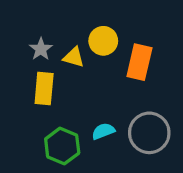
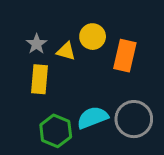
cyan semicircle: (103, 131) -> (93, 118), size x1.5

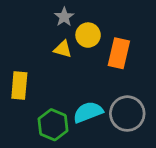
gray star: (37, 44) -> (64, 17), moved
yellow rectangle: (39, 79) -> (19, 85), moved

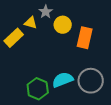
yellow triangle: (63, 49) -> (31, 23), moved
yellow rectangle: (19, 85) -> (14, 38), moved, turned 42

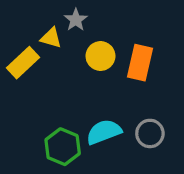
yellow circle: (63, 25) -> (100, 56), moved
gray circle: (91, 81) -> (150, 133), size x0.7

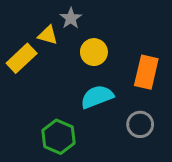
orange rectangle: (140, 63) -> (146, 72), moved
cyan semicircle: (104, 132) -> (97, 97), moved

